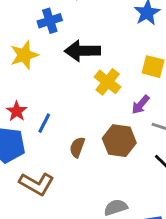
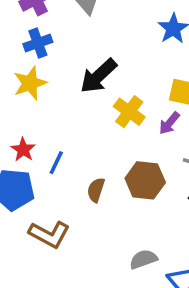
blue cross: (50, 21) -> (38, 43), moved
black arrow: (82, 51) -> (98, 76), turned -40
purple arrow: (141, 105) -> (169, 123), moved

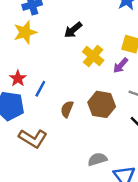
black arrow: (98, 76) -> (73, 30), size x0.7

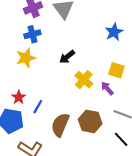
purple arrow: (121, 65) -> (107, 88), turned 96
brown semicircle: (67, 109) -> (60, 125), size x1.6

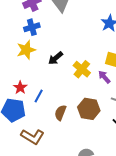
black arrow: (67, 57) -> (56, 58), moved
brown semicircle: (60, 125) -> (60, 113), size x0.7

